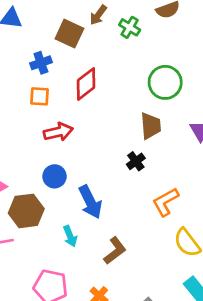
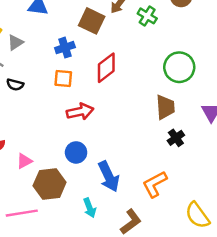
black cross: (136, 161) -> (176, 138), moved
orange L-shape: (166, 202) -> (155, 184), moved

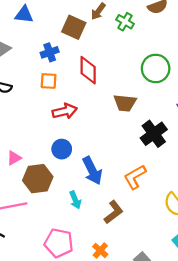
red diamond: (106, 68) -> (88, 70), turned -52
brown trapezoid: (165, 107) -> (125, 103), moved, turned 100
black cross: (176, 138) -> (154, 134), size x1.6

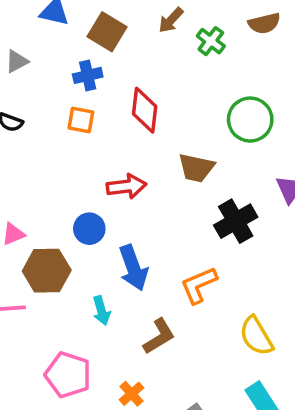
brown square: (74, 27) -> (107, 32), moved
red arrow: (65, 111) -> (127, 186), moved

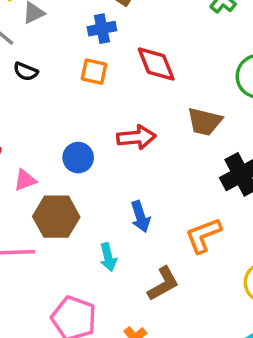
red diamond: (145, 110) -> (156, 64), turned -30
blue circle: (89, 229) -> (78, 158), moved
blue arrow: (133, 268) -> (140, 217), size x0.7

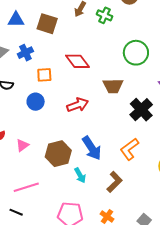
blue cross: (102, 29) -> (25, 53), moved
blue circle: (78, 158) -> (36, 102), moved
brown hexagon: (56, 217) -> (58, 154), moved
blue arrow: (140, 217) -> (92, 148), size x1.4

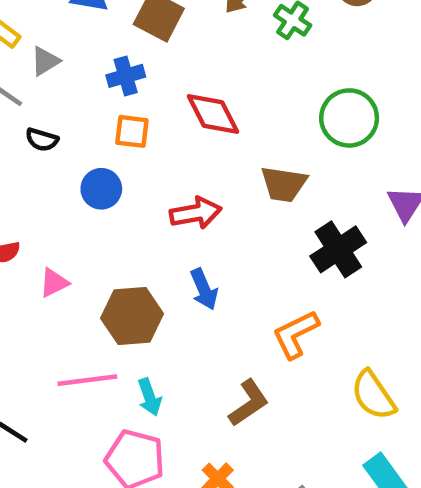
blue cross: (25, 53) -> (126, 76), moved
blue arrow: (92, 148) -> (204, 289), moved, size x0.7
cyan arrow: (80, 175) -> (150, 397), moved
pink line: (26, 187) -> (87, 380), moved

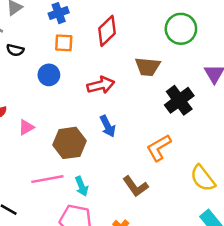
red diamond: (213, 114) -> (107, 31), turned 76
brown L-shape: (249, 403) -> (135, 186), turned 92

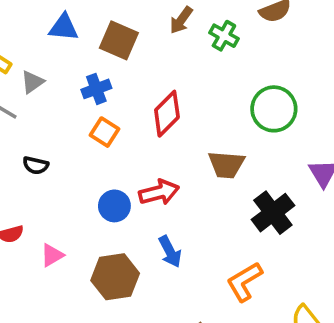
orange square: (64, 43) -> (104, 132), turned 30
black semicircle: (15, 50) -> (36, 165), moved
blue circle: (49, 75) -> (114, 206), moved

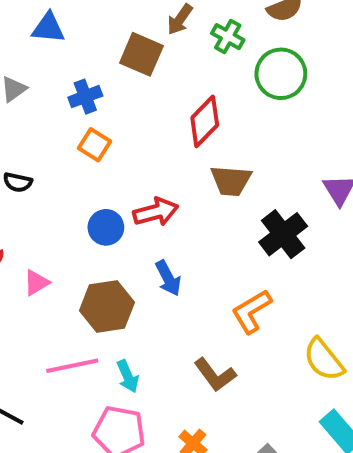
brown square: (119, 40) -> (141, 54), moved
green circle: (274, 109) -> (281, 74), moved
red diamond: (167, 114) -> (205, 121), moved

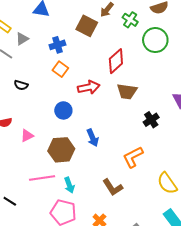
red arrow: (156, 212) -> (89, 87), moved
black cross: (283, 234) -> (151, 120), size x0.7

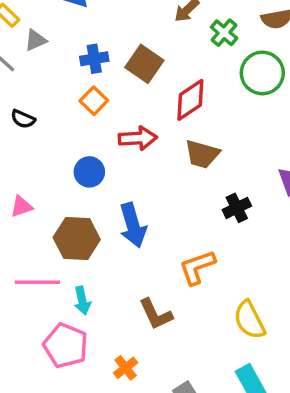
brown square: (87, 26) -> (144, 64), moved
blue arrow: (93, 138) -> (133, 225), size x1.4

